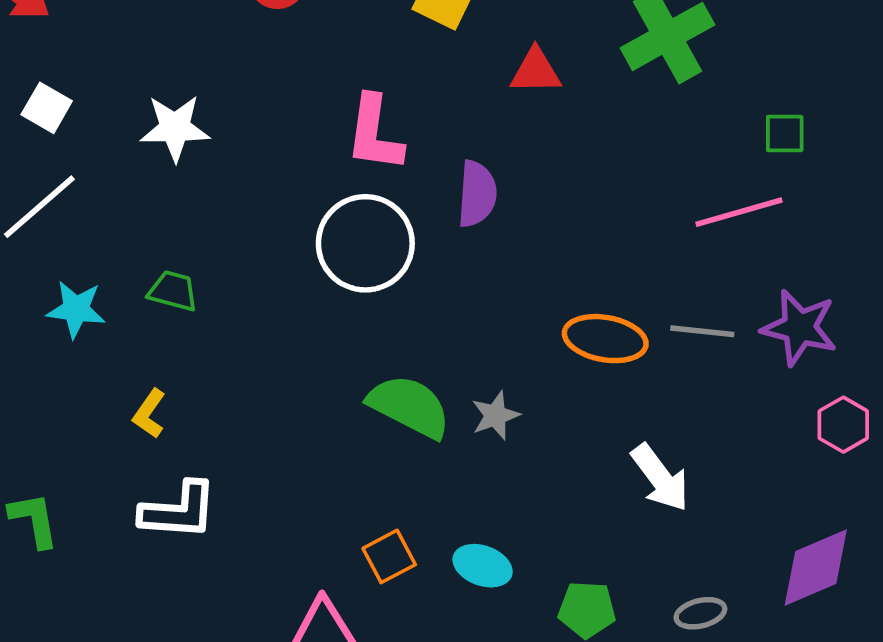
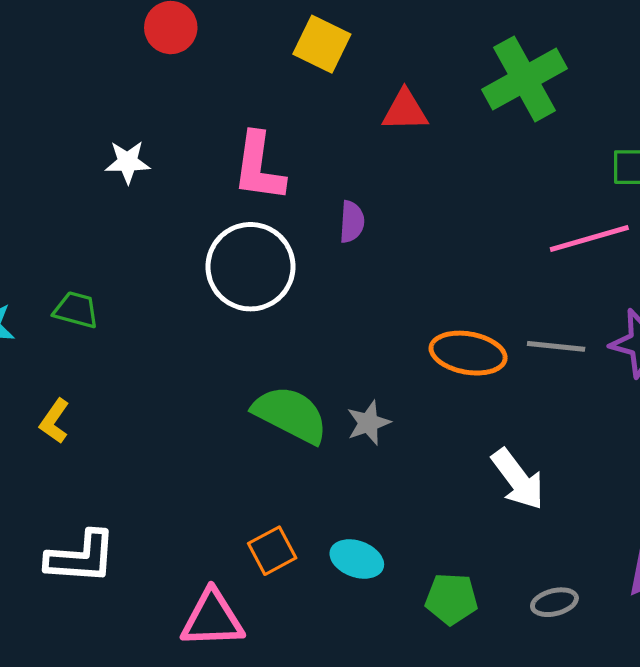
white star: (175, 128) -> (128, 162), moved, size x0.7
purple semicircle: (477, 194) -> (352, 222), size x0.7
white L-shape: (179, 511) -> (81, 557), moved

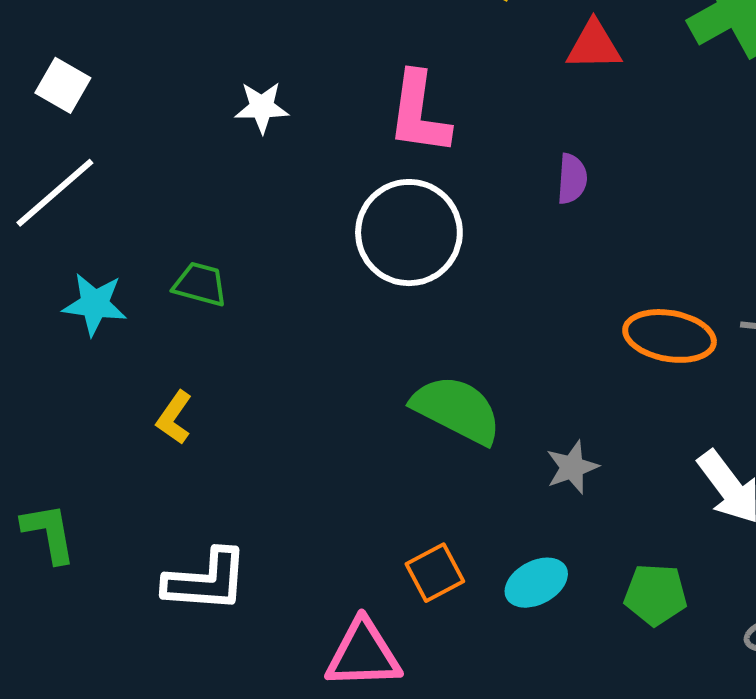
purple semicircle: (352, 222) -> (572, 179), moved
gray star: (368, 423) -> (572, 467), moved
cyan ellipse: (357, 559) -> (536, 583), turned -48
green pentagon: (451, 599) -> (656, 595), moved

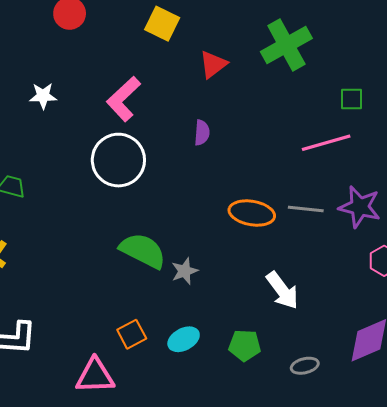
red triangle: (594, 46) -> (213, 64), turned -36
pink L-shape: (419, 113) -> (124, 99), turned 39
gray star: (572, 467) -> (185, 271), moved

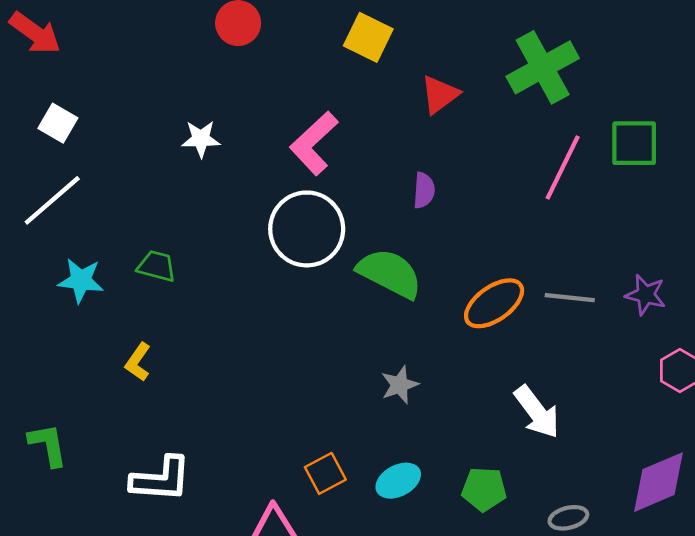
green square: (352, 99) -> (634, 143), size x1.5
pink line: (326, 143) -> (563, 167), moved, turned -48
purple star: (360, 207) -> (646, 295), size x0.7
orange ellipse: (252, 213) -> (494, 303), turned -45
green semicircle: (143, 251) -> (390, 273), moved

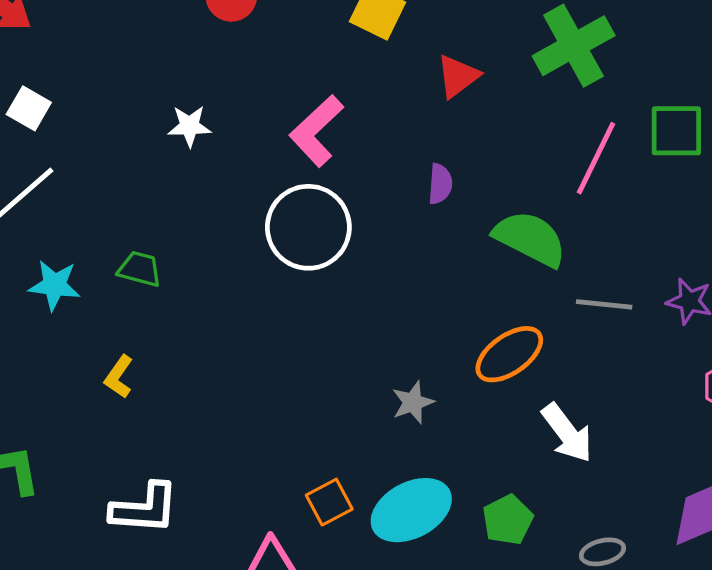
green semicircle: (390, 273) -> (530, 239), moved
orange ellipse: (494, 303) -> (509, 354), moved
cyan ellipse: (398, 481) -> (411, 510), size x1.6
green pentagon: (484, 489) -> (508, 520), turned -30

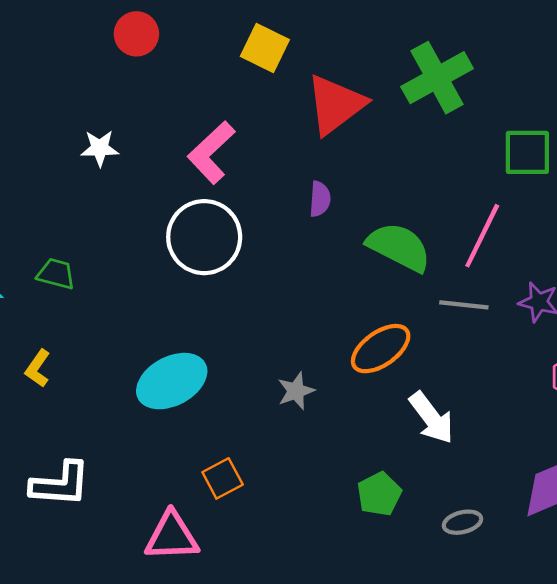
red triangle: (458, 76) -> (335, 104), size x1.6
pink line: (596, 158) -> (482, 236), moved
cyan ellipse: (411, 510) -> (172, 381), moved

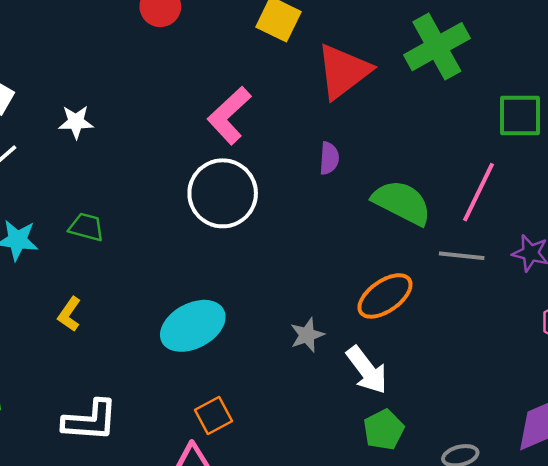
white star: (100, 148) -> (76, 122), moved
white arrow: (431, 418) -> (367, 370), moved
orange square: (223, 478) -> (214, 415), moved

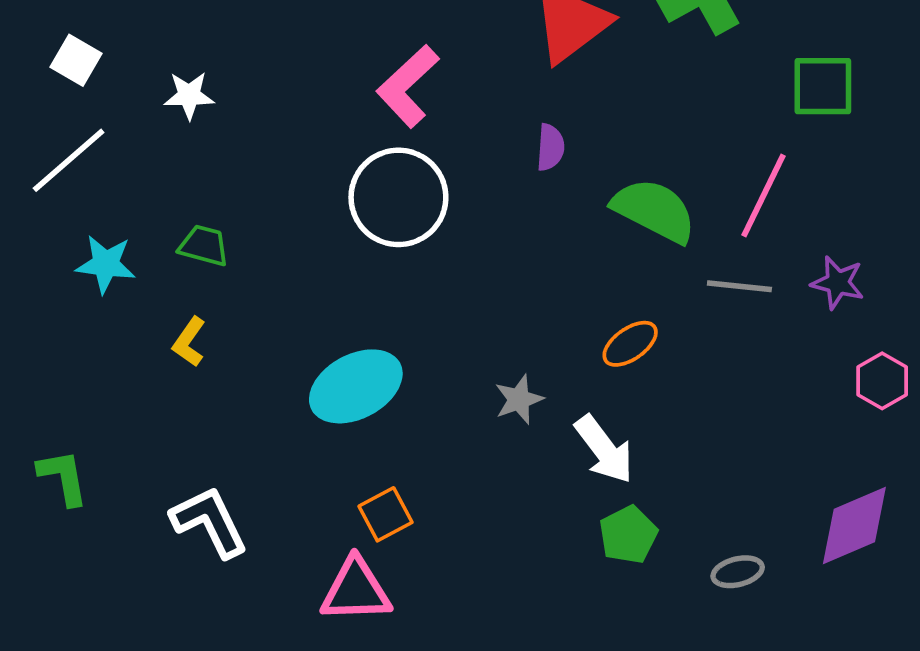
orange ellipse: (385, 296) -> (630, 344), size x0.7
yellow L-shape: (69, 314) -> (189, 342), moved
white L-shape: (90, 421) -> (209, 522), turned -120

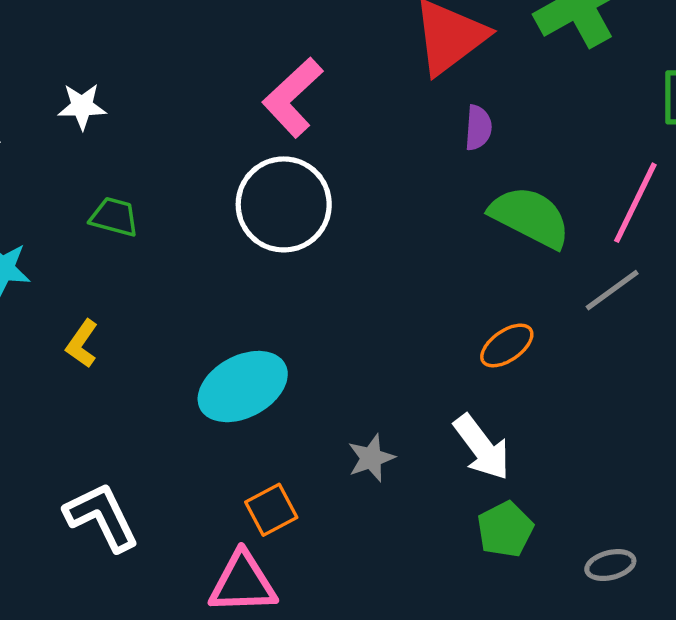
purple semicircle: (550, 147) -> (478, 128), moved
green trapezoid: (204, 246) -> (114, 217), moved
gray line: (739, 286) -> (612, 290), turned -42
gray star: (519, 399) -> (371, 458), moved

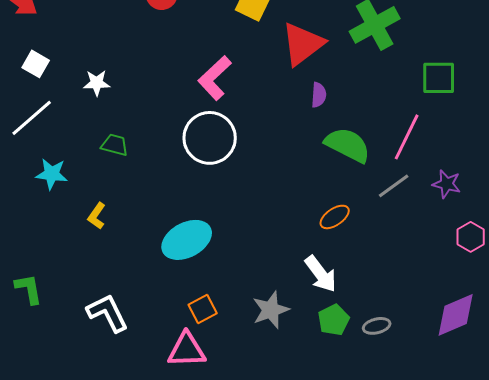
gray star: (371, 458) -> (271, 310), moved, size x1.4
gray ellipse: (610, 565) -> (377, 326), moved

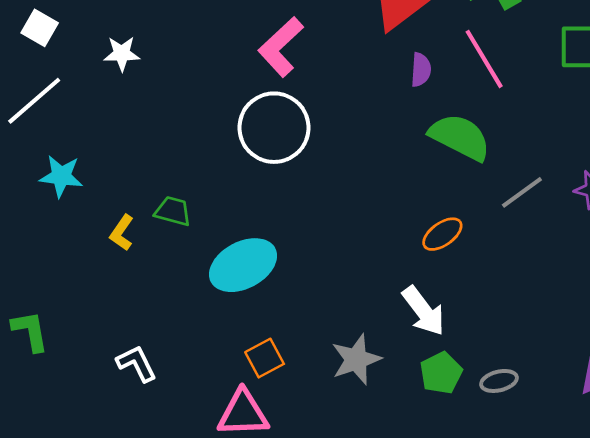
pink line: (407, 137) -> (484, 59), moved, turned -57
green trapezoid: (115, 145) -> (173, 211), moved
white L-shape: (108, 313) -> (137, 363), size x0.7

